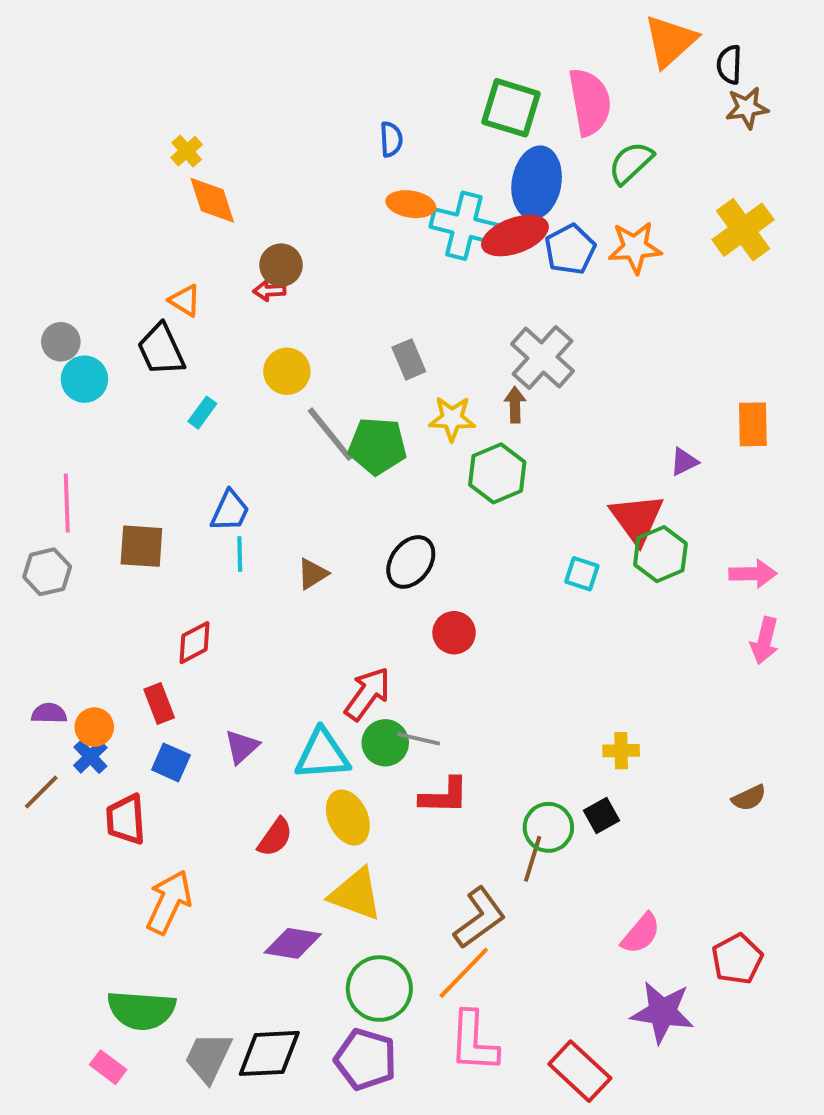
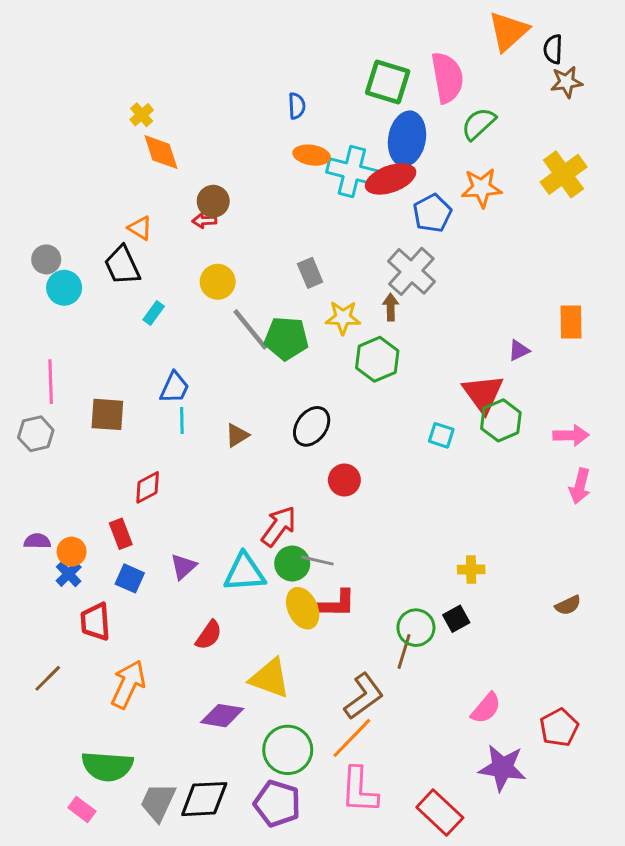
blue pentagon: (570, 249) -> (432, 213), moved
brown line: (41, 792) -> (48, 678), moved
yellow ellipse: (348, 818) -> (303, 608), moved

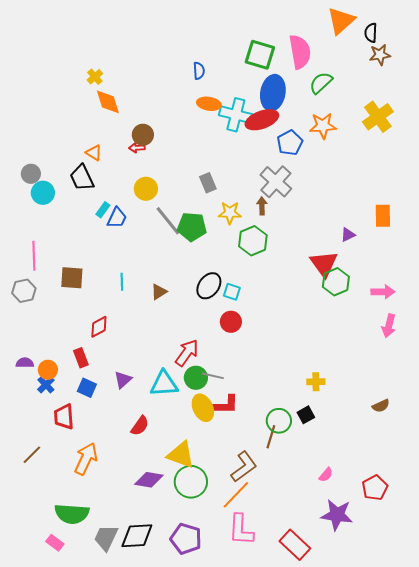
blue trapezoid: (174, 388) -> (117, 218), moved
cyan square: (441, 435) -> (232, 292), moved
pink semicircle: (486, 708) -> (326, 475), size x0.7
green circle: (288, 750) -> (191, 482), moved

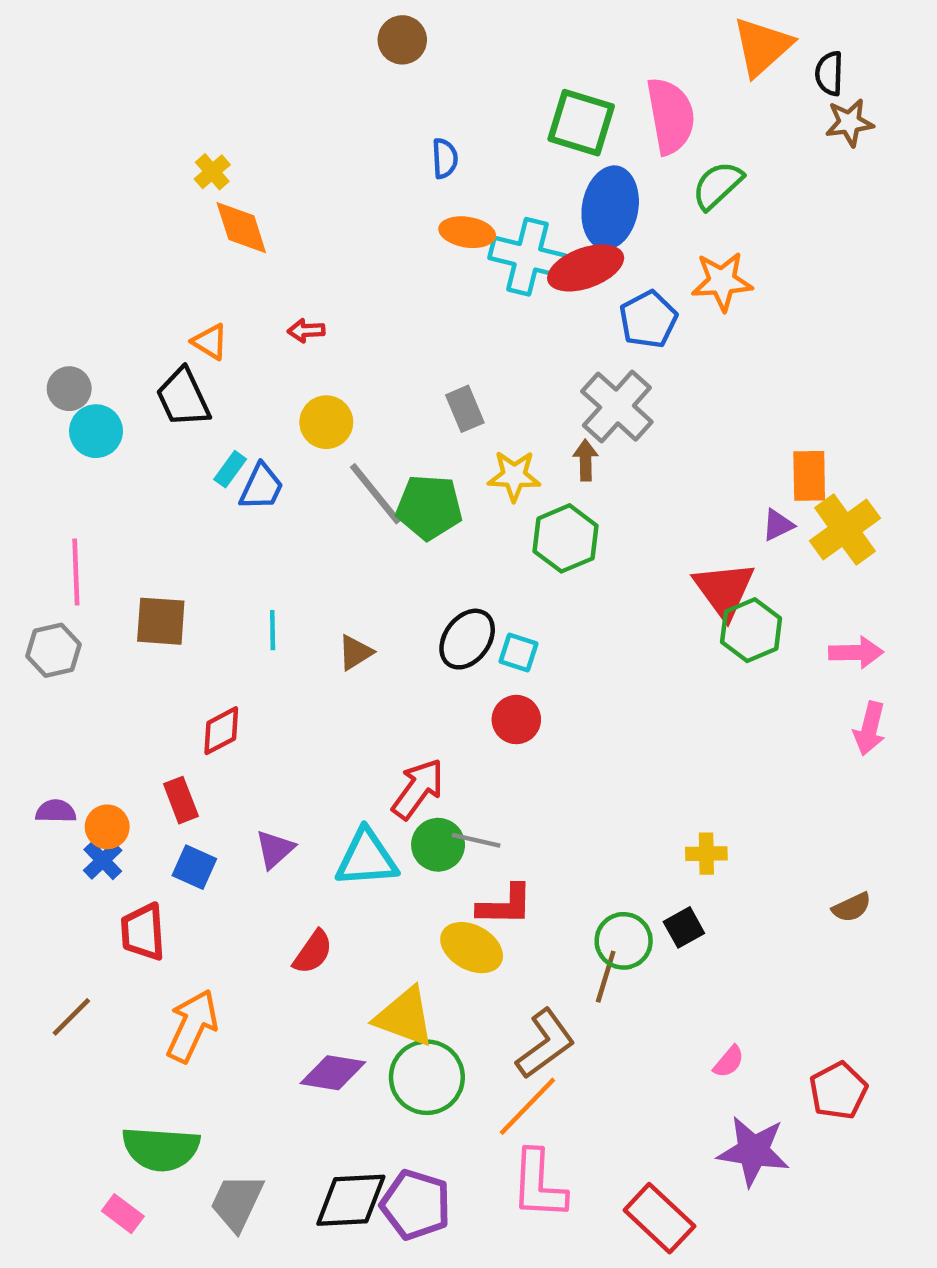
yellow cross: (378, 117) -> (845, 530), moved
brown circle: (143, 135) -> (402, 40), moved
orange rectangle: (383, 216) -> (809, 476), moved
yellow ellipse: (203, 408) -> (472, 948), moved, turned -36
black diamond: (137, 536) -> (351, 1200), moved

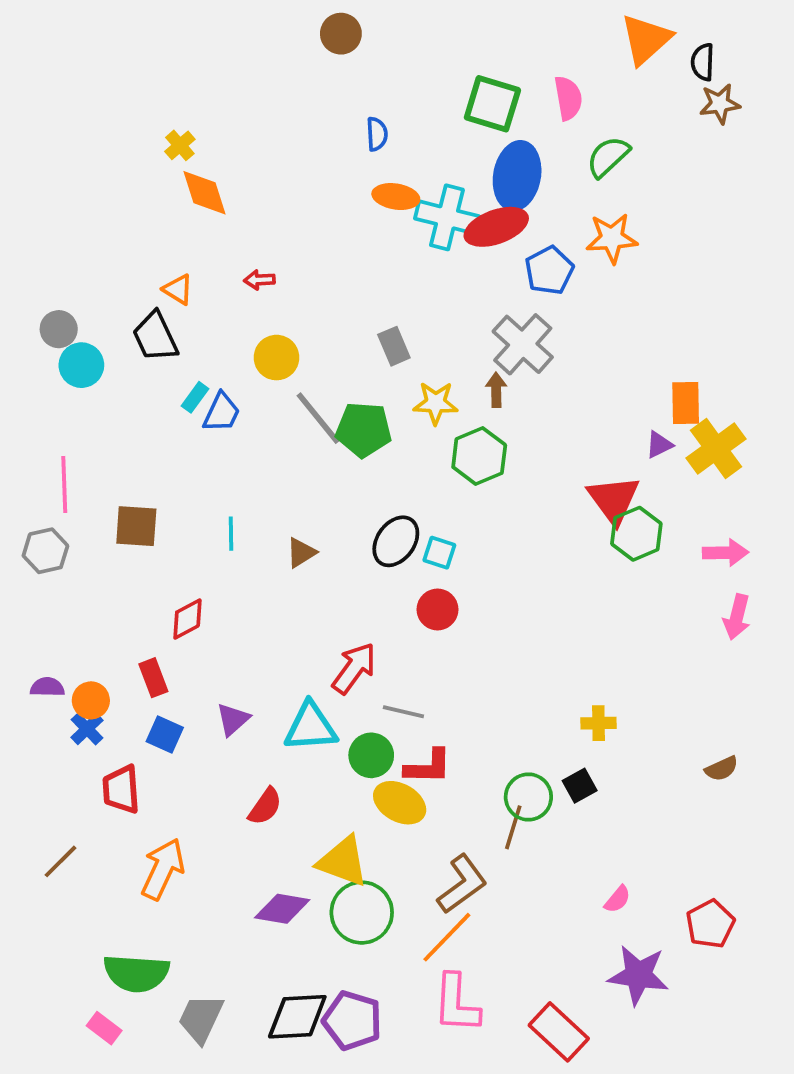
pink semicircle: (671, 116) -> (568, 98), size x0.7
green circle: (438, 845) -> (371, 755), moved

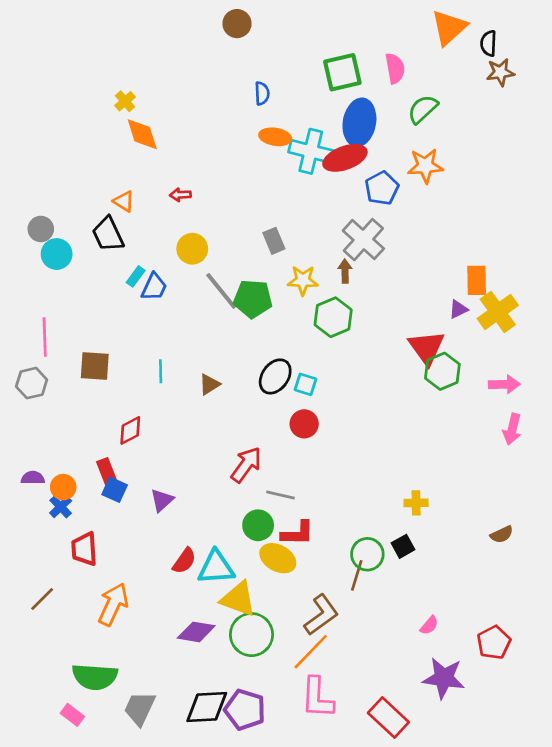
green square: (492, 104) -> (342, 72), turned -30
cyan triangle: (311, 727) -> (216, 567), moved
blue square: (165, 734) -> (115, 490), moved

